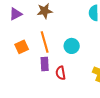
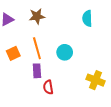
red semicircle: (61, 73) -> (48, 87), moved

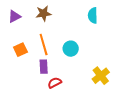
yellow cross: (96, 80) -> (101, 76), turned 30
red semicircle: (48, 87) -> (55, 83), turned 72

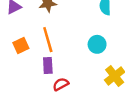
cyan circle: (71, 49) -> (97, 44), moved

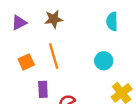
purple rectangle: (48, 65) -> (43, 89), moved

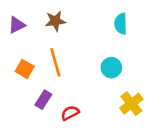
orange square: (26, 62) -> (25, 69), turned -35
purple rectangle: (43, 89) -> (43, 100), turned 35

